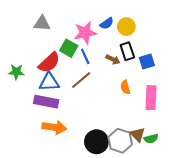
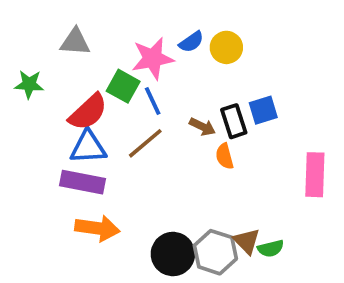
black rectangle: (127, 51) -> (234, 121), moved
brown arrow: (113, 59) -> (202, 127), moved
green star: (16, 72) -> (29, 84), moved
pink rectangle: (151, 98) -> (315, 175), moved

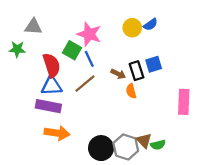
gray triangle: (75, 42) -> (33, 27), moved
blue semicircle: (191, 42) -> (150, 24), moved
pink star: (153, 59) -> (89, 34), turned 30
red semicircle: (88, 112) -> (52, 65), turned -65

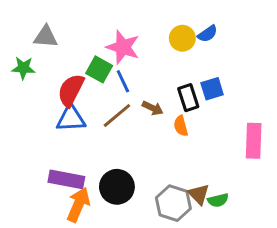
red semicircle: (52, 65) -> (71, 90), turned -135
brown arrow: (118, 74) -> (153, 108), moved
purple rectangle: (48, 106) -> (66, 179), moved
orange arrow: (57, 133) -> (78, 205), moved, turned -75
black circle: (101, 148) -> (117, 187), moved

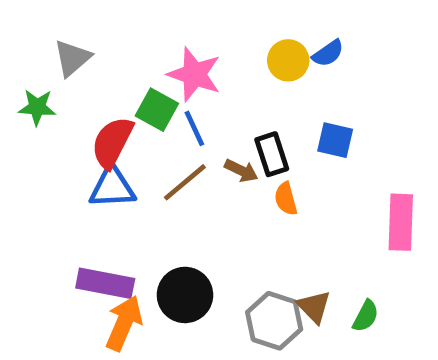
gray triangle: (46, 37) -> (72, 58), turned -45
blue square: (212, 89) -> (335, 140), turned 30
black rectangle: (188, 98) -> (272, 154), moved
green semicircle: (218, 200) -> (366, 316), moved, turned -48

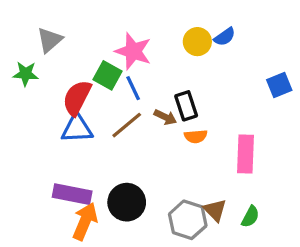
blue square: (335, 140) -> (279, 85), moved, turned -35
orange semicircle: (286, 199) -> (196, 136), turned -80
pink rectangle: (401, 222) -> (246, 154), moved

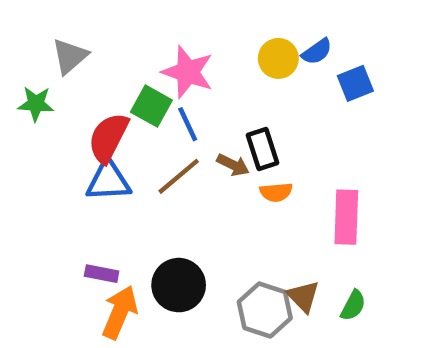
blue square: (279, 85) -> (355, 83), moved
purple rectangle: (72, 194) -> (102, 274), size x0.6

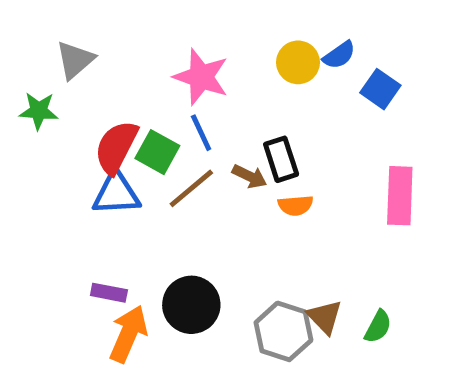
blue square: (355, 83) -> (380, 89), turned -33
green square: (151, 106) -> (157, 152), moved
pink rectangle: (346, 217) -> (400, 196), moved

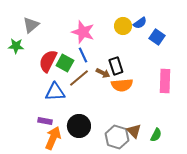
blue triangle: (116, 193) -> (55, 92), moved
orange semicircle: (296, 205) -> (122, 85), size x1.5

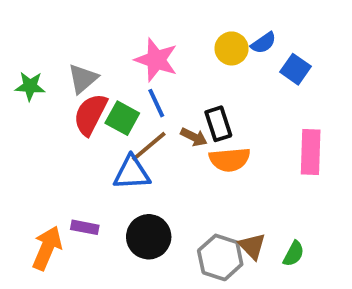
gray triangle: (31, 25) -> (83, 79), moved
blue triangle: (55, 92) -> (132, 173), moved
orange arrow: (53, 138) -> (47, 248), moved

